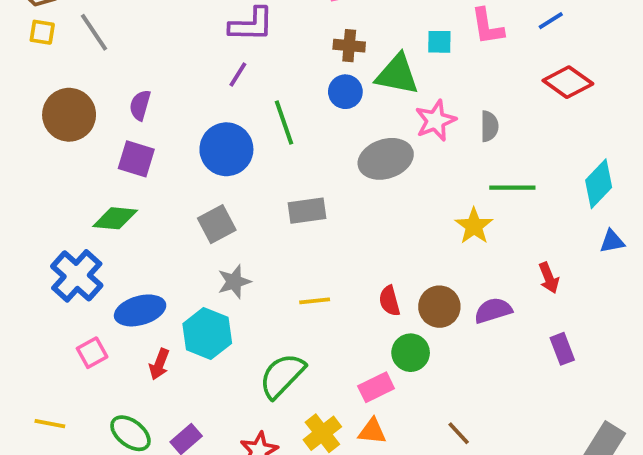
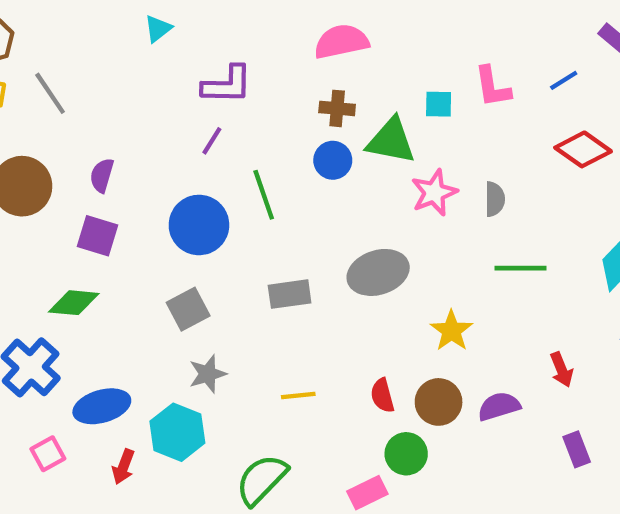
gray ellipse: (386, 159) -> (378, 272), moved
yellow star: (474, 226) -> (451, 331), moved

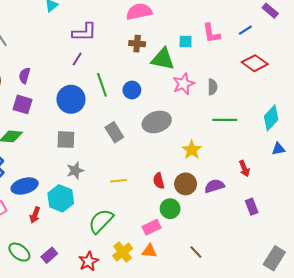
blue circle: (333, 160) -> (132, 90), moved
gray rectangle: (290, 294) -> (114, 132), turned 66
gray square: (188, 309) -> (66, 140), turned 30

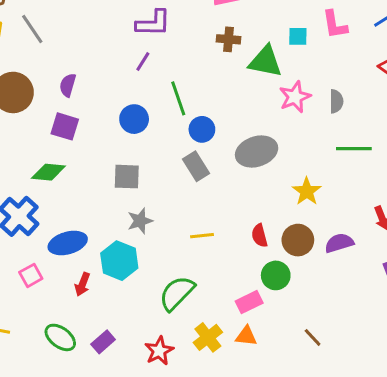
blue circle: (132, 90) -> (202, 129), moved
blue circle: (71, 99) -> (134, 119), size x0.7

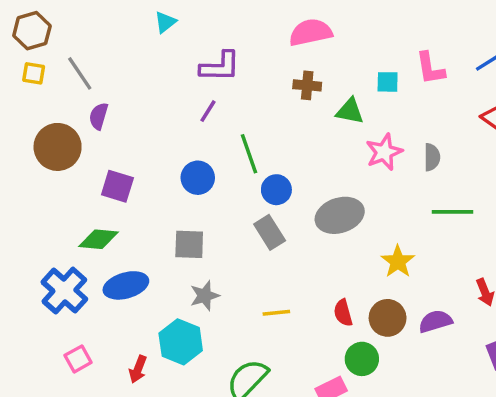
green triangle: (265, 61) -> (350, 111), size x0.7
purple semicircle: (68, 85) -> (99, 116), moved
blue ellipse: (68, 243) -> (126, 285), moved

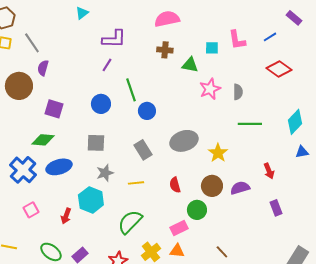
gray ellipse: (340, 215) -> (184, 141), moved
gray rectangle: (270, 232) -> (143, 150), moved
yellow line: (276, 313) -> (136, 183), moved
red semicircle: (343, 313) -> (175, 185), moved

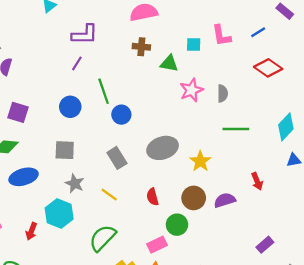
gray star: (105, 173) -> (75, 184), turned -30
yellow line: (136, 183) -> (109, 195), turned 42
purple rectangle: (276, 208) -> (265, 245), moved, turned 70

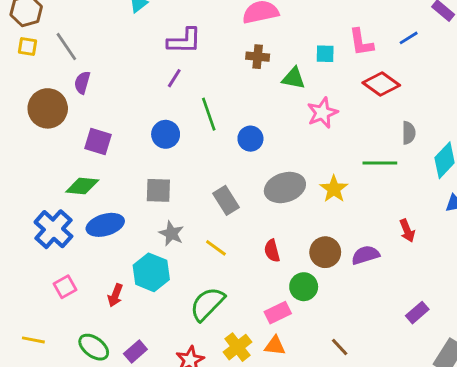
red diamond: (268, 68) -> (381, 84), moved
gray semicircle: (223, 93) -> (409, 133), moved
blue circle: (121, 115) -> (250, 139), moved
yellow star: (200, 161) -> (334, 189), moved

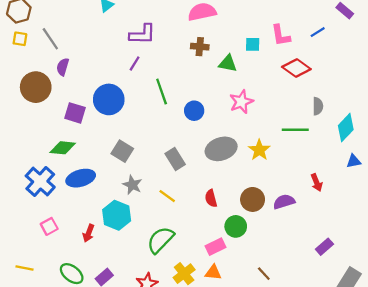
pink star: (322, 113) -> (241, 102), moved
blue circle: (166, 134) -> (109, 99), moved, size x1.4
gray square: (158, 190) -> (122, 151), turned 30

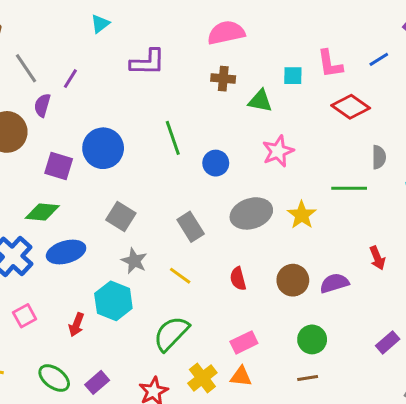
purple line: (135, 63) -> (70, 79), moved
green circle: (236, 226) -> (312, 339), moved
brown line: (264, 274) -> (308, 378), turned -56

